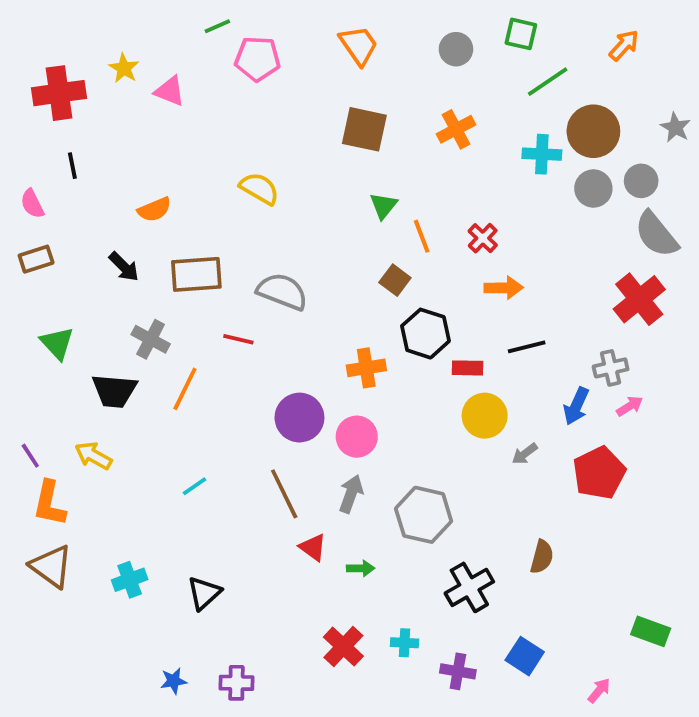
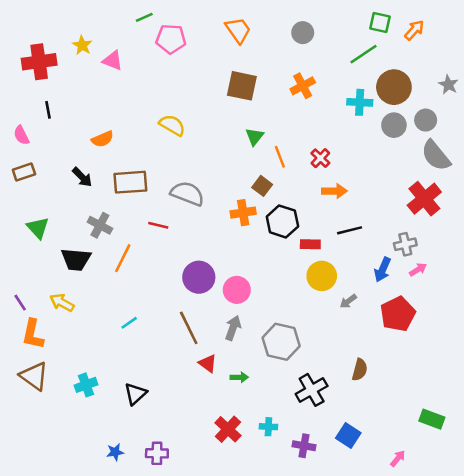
green square: (521, 34) -> (380, 22), moved
orange cross: (366, 368) -> (243, 213), moved

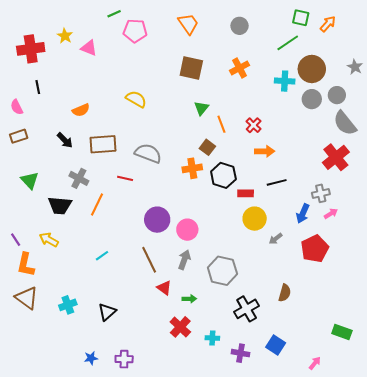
red cross: (228, 429) -> (180, 327), moved

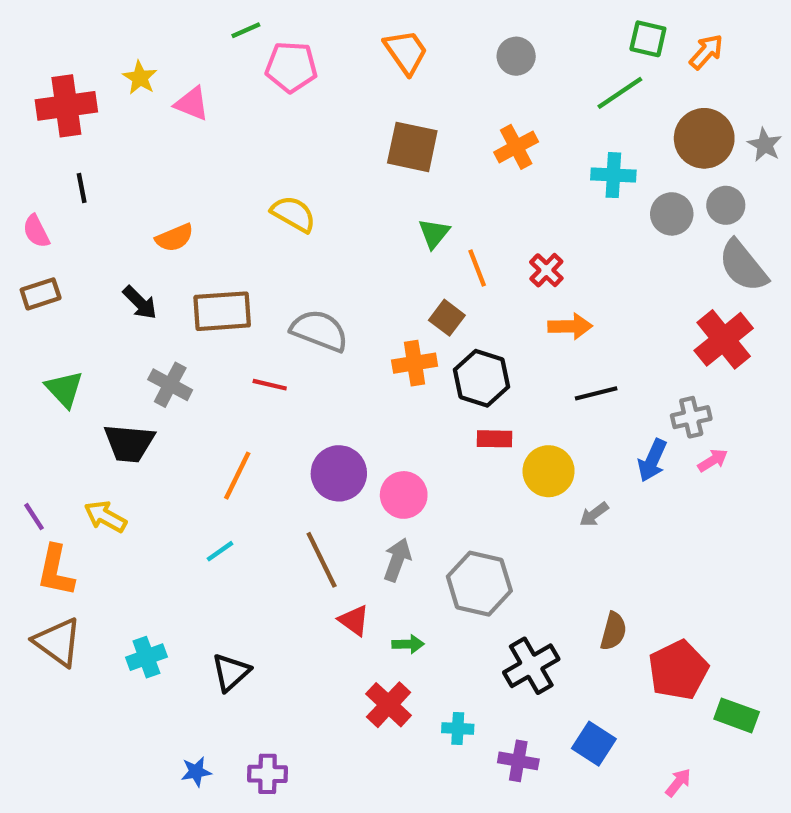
brown circle: (312, 69) -> (704, 138), moved
red rectangle: (246, 193) -> (494, 439), moved
orange line: (97, 204) -> (237, 476), moved
red pentagon: (315, 249) -> (678, 670), moved

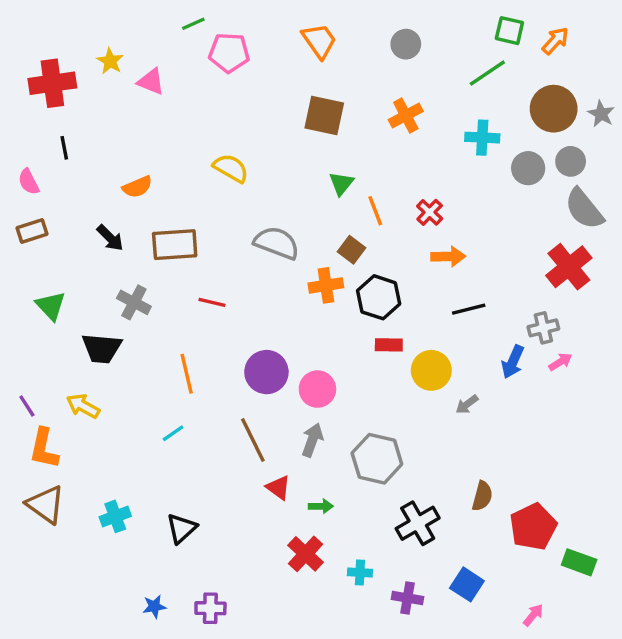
gray semicircle: (319, 331) -> (277, 243), moved
orange line: (237, 476) -> (187, 374), turned -39

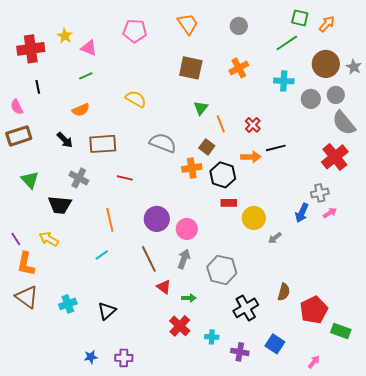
green line: (193, 24) -> (86, 76), moved
brown rectangle: (32, 231) -> (19, 136), size x1.4
orange arrow: (448, 257) -> (251, 157), moved
black line: (469, 309) -> (276, 148), moved

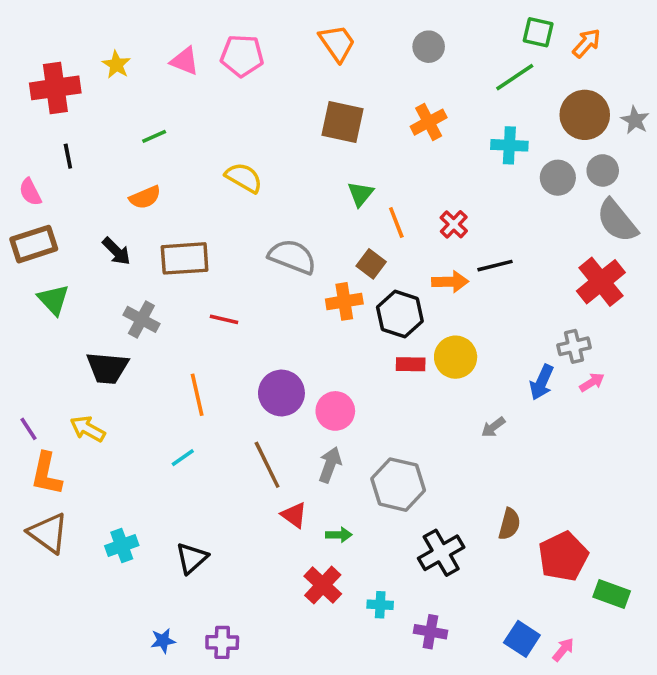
pink triangle: (89, 48) -> (185, 61), moved
green triangle: (30, 180) -> (54, 300), moved
yellow circle: (254, 218) -> (456, 357), moved
blue square: (275, 344) -> (522, 639), moved

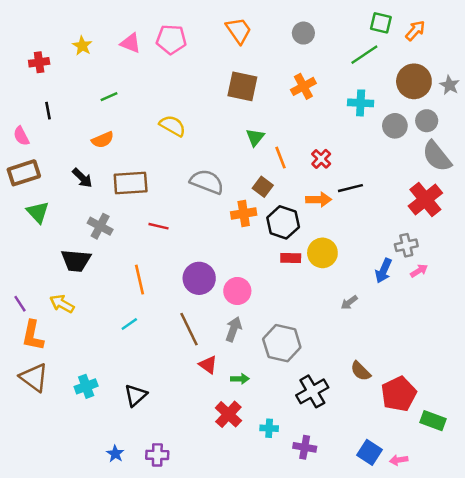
red cross: (55, 88) -> (39, 62), size x0.6
brown semicircle: (509, 524) -> (361, 371), turned 120
blue star: (163, 641) -> (115, 454), turned -30
pink arrow: (563, 650) -> (399, 460), turned -138

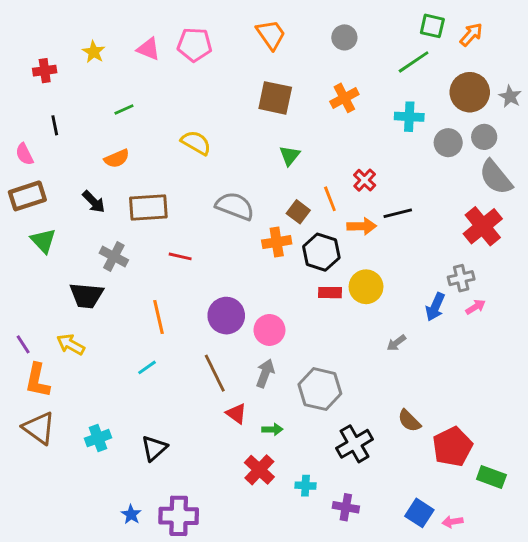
orange line: (281, 158) -> (330, 199), moved
purple cross: (157, 455) -> (179, 516), size x1.5

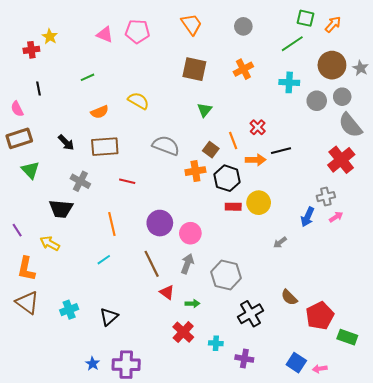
yellow star: (94, 52) -> (50, 37), moved
orange semicircle: (117, 159) -> (100, 112), moved
purple line: (23, 344) -> (17, 230), moved

